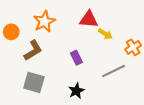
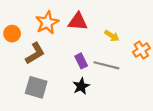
red triangle: (89, 19) -> (78, 22), moved
gray line: (114, 71) -> (106, 65), moved, turned 40
black star: (76, 91) -> (81, 86), moved

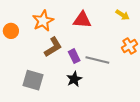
red triangle: (78, 22) -> (82, 20), moved
yellow arrow: (112, 36) -> (122, 15), moved
brown L-shape: (35, 53) -> (53, 47), moved

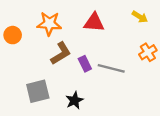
orange star: (43, 21) -> (49, 24), turned 30
black star: (74, 79) -> (74, 100), moved
gray square: (33, 80) -> (38, 91), turned -30

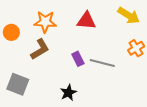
yellow arrow: (140, 17) -> (129, 15), size x1.5
brown L-shape: (61, 53) -> (40, 49), moved
gray square: (38, 91) -> (18, 84), moved, turned 35

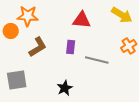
orange star: (45, 22) -> (28, 16), moved
purple rectangle: (78, 59) -> (71, 47), moved, turned 32
gray square: (18, 84) -> (17, 80), turned -30

